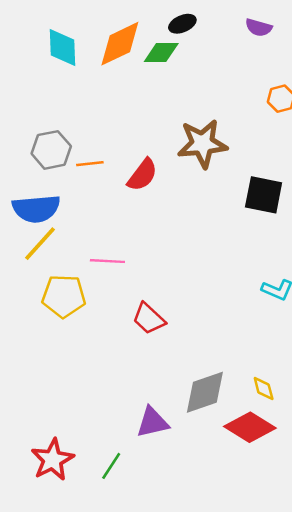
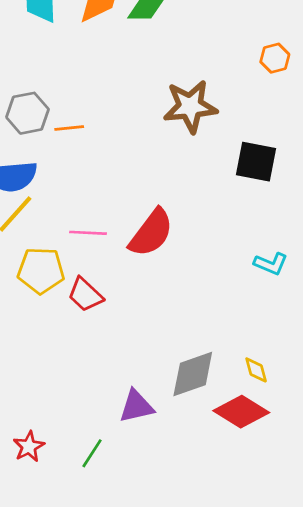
red semicircle: (142, 175) -> (151, 233), moved, size x1.4
red trapezoid: (149, 319) -> (85, 295), moved
red star: (52, 460) -> (29, 447), size x0.7

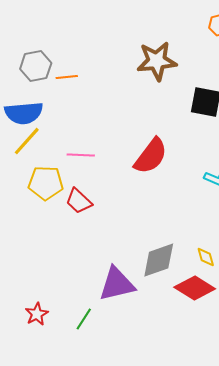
red semicircle: (151, 233) -> (151, 156), moved
purple triangle: (136, 406) -> (117, 284), size x1.4

